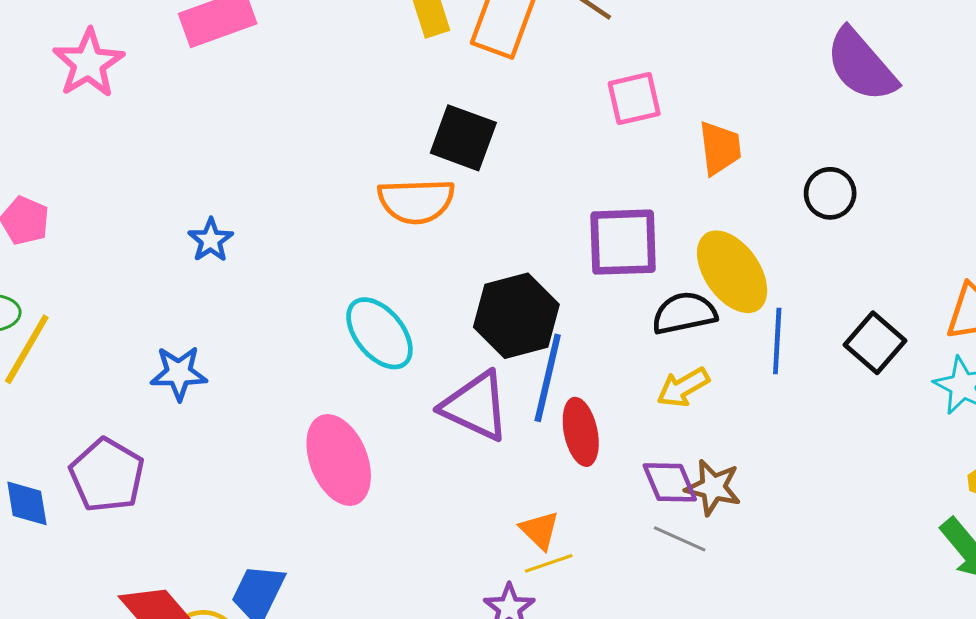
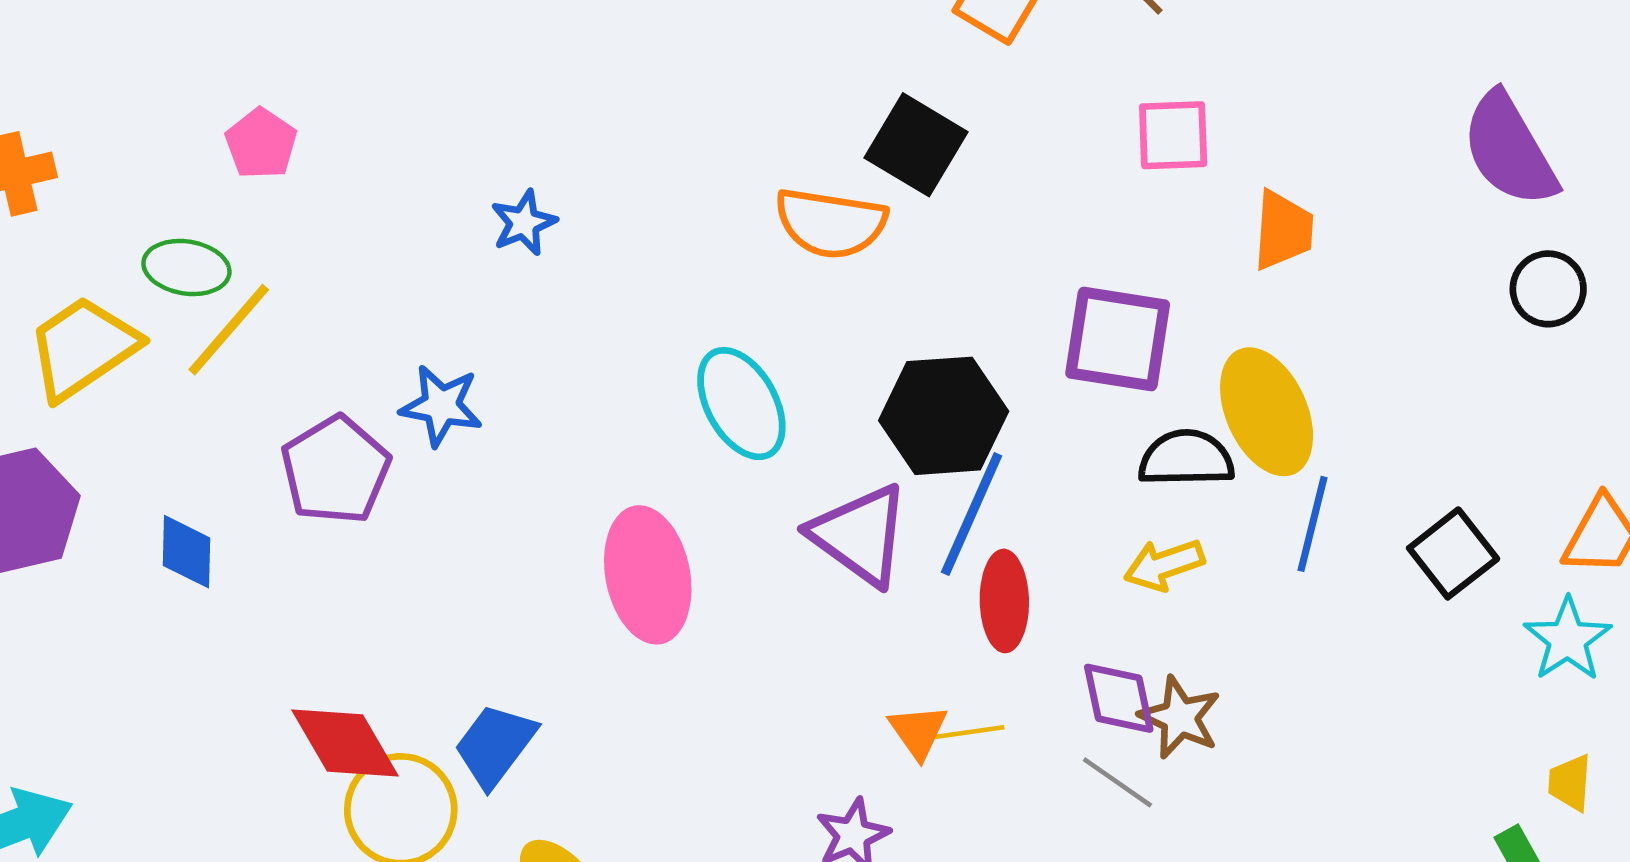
black circle: (830, 193) -> (1548, 289), moved
purple pentagon: (107, 475) -> (336, 470), moved
yellow line: (549, 563) -> (968, 732), moved

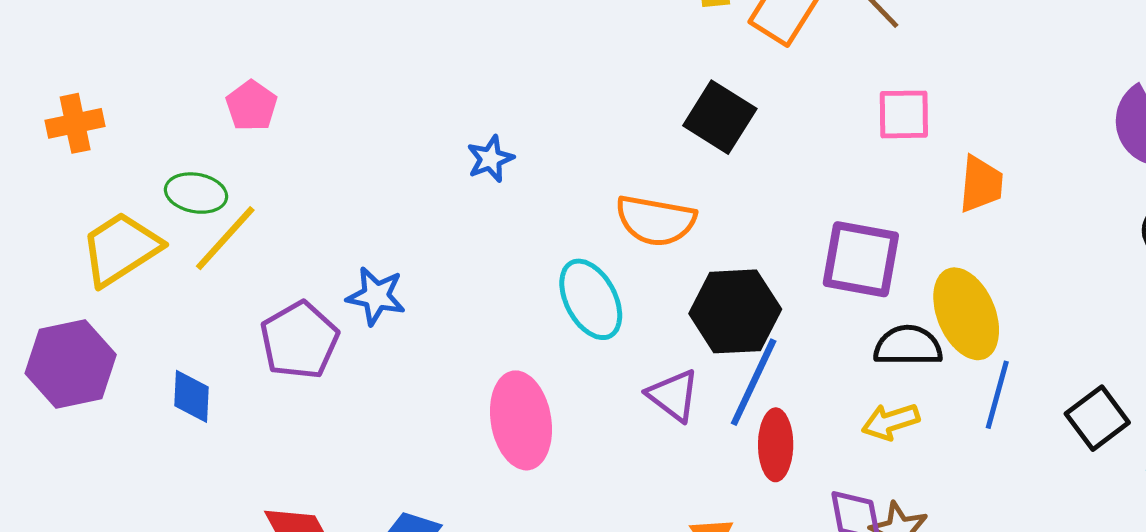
blue star: (524, 223) -> (490, 159), moved
orange semicircle: (831, 223) -> (656, 220), moved
purple triangle: (860, 535) -> (673, 395), size x0.7

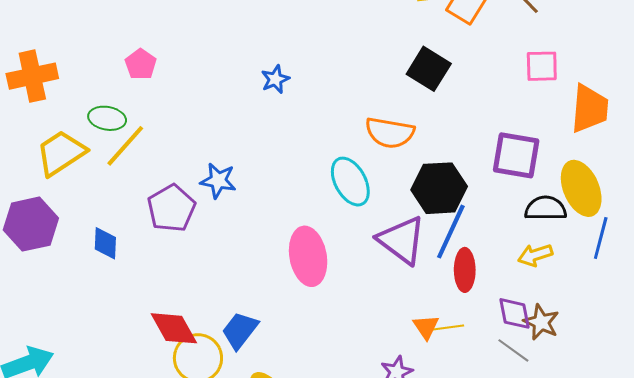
orange cross: (75, 123) -> (32, 76), size x1.4
blue star: (490, 159) -> (275, 79), moved
orange trapezoid: (981, 184) -> (590, 109), size x1.4
purple triangle: (673, 395) -> (402, 240), size x1.5

